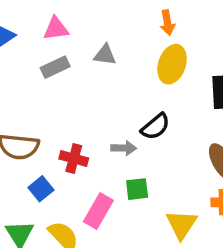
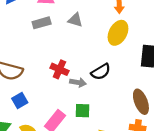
red cross: (74, 158) -> (59, 69), moved

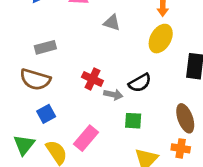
gray rectangle: (42, 23) -> (45, 47), moved
green square: (82, 111) -> (133, 121), moved

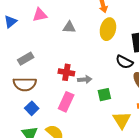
black semicircle: (140, 83) -> (124, 62), moved, turned 72
blue square: (46, 114) -> (32, 108), moved
pink rectangle: (86, 138) -> (66, 102), moved

